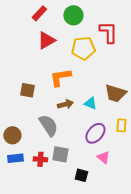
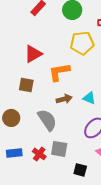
red triangle: (46, 40) -> (33, 54), moved
brown circle: (12, 135) -> (11, 118), moved
red cross: (40, 159) -> (39, 154), turned 32

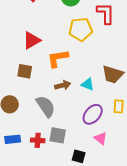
red cross: (39, 154) -> (38, 140), turned -32

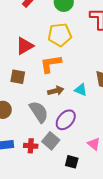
yellow pentagon: (81, 29) -> (60, 35), moved
purple ellipse: (93, 114) -> (66, 120), moved
gray square: (58, 135) -> (51, 141), turned 30

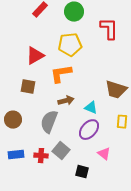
cyan triangle: (81, 90) -> (91, 108), moved
gray semicircle: (39, 112) -> (49, 122), turned -125
purple ellipse: (66, 120) -> (89, 130), moved

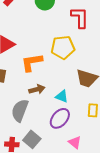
yellow pentagon: (70, 45) -> (63, 47), moved

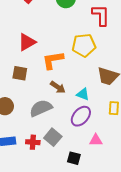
brown arrow: (37, 89) -> (58, 87), turned 49
gray semicircle: (20, 110) -> (41, 108), turned 45
pink triangle: (75, 142) -> (96, 140), turned -40

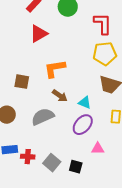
red triangle: (27, 42) -> (39, 34), moved
yellow pentagon: (84, 45) -> (105, 54), moved
gray square: (53, 137) -> (52, 163), moved
red cross: (33, 142) -> (28, 157), moved

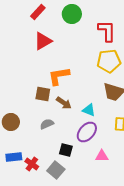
brown square: (22, 82) -> (43, 94), moved
gray semicircle: (43, 117) -> (47, 124), size x0.6
red cross: (28, 157) -> (32, 164), turned 32
black square: (76, 167) -> (66, 150), moved

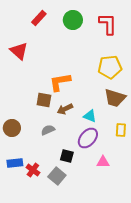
red L-shape: (107, 31) -> (108, 24), moved
red triangle: (43, 41) -> (19, 51), moved, turned -48
brown arrow: (64, 103) -> (65, 109), turned 119

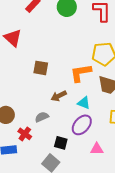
orange L-shape: (60, 82) -> (81, 73), moved
brown square: (44, 100) -> (41, 68), moved
red cross: (33, 170) -> (25, 134), moved

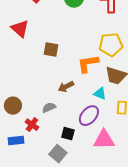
brown square: (41, 68) -> (51, 50), moved
cyan triangle: (84, 103) -> (100, 94), moved
pink triangle: (97, 149) -> (104, 140), size x1.6

